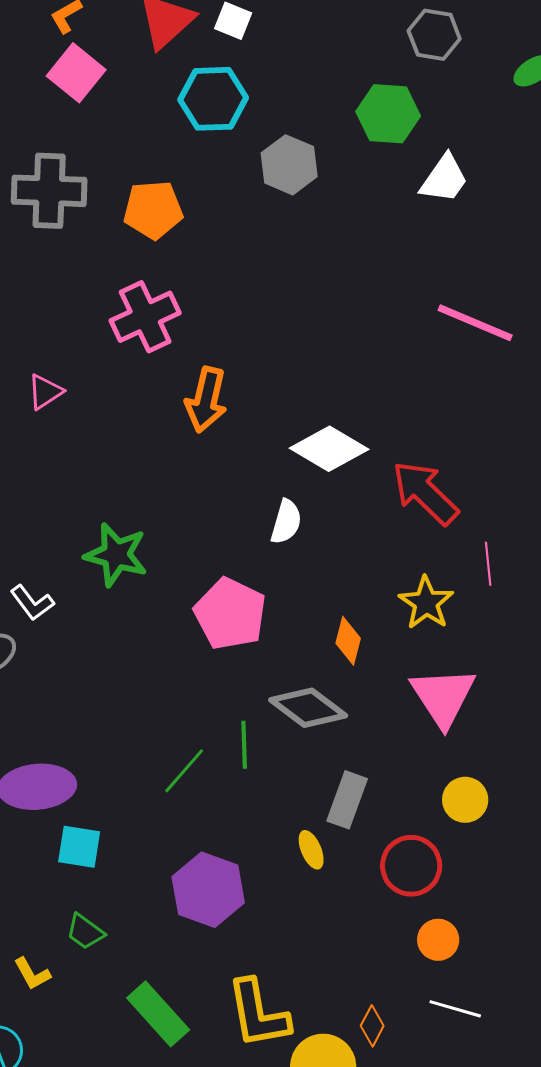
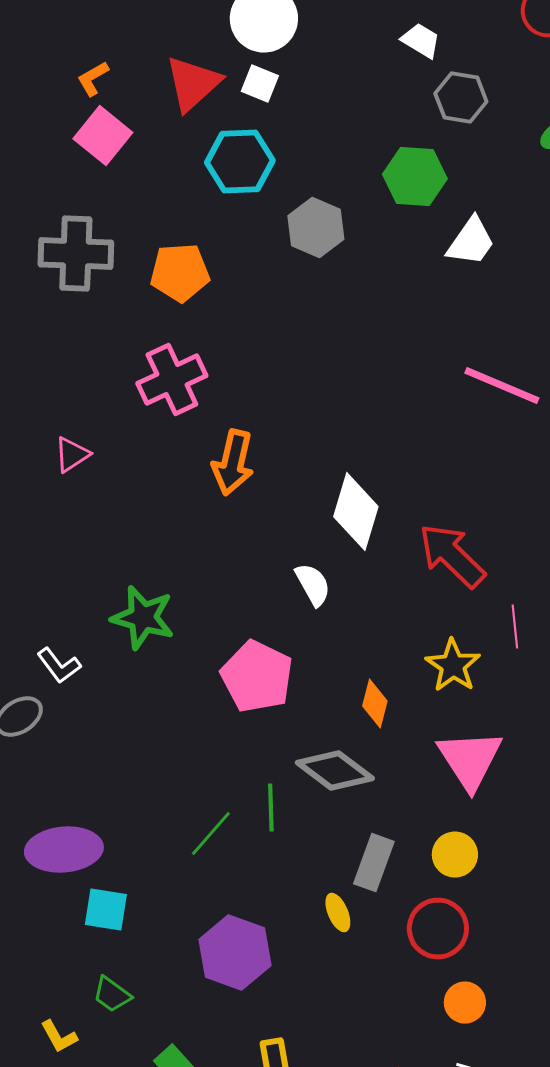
white diamond: (329, 449) -> (356, 512), turned 76
white semicircle: (286, 522) -> (313, 585), turned -45
yellow circle: (465, 800) -> (455, 855), moved

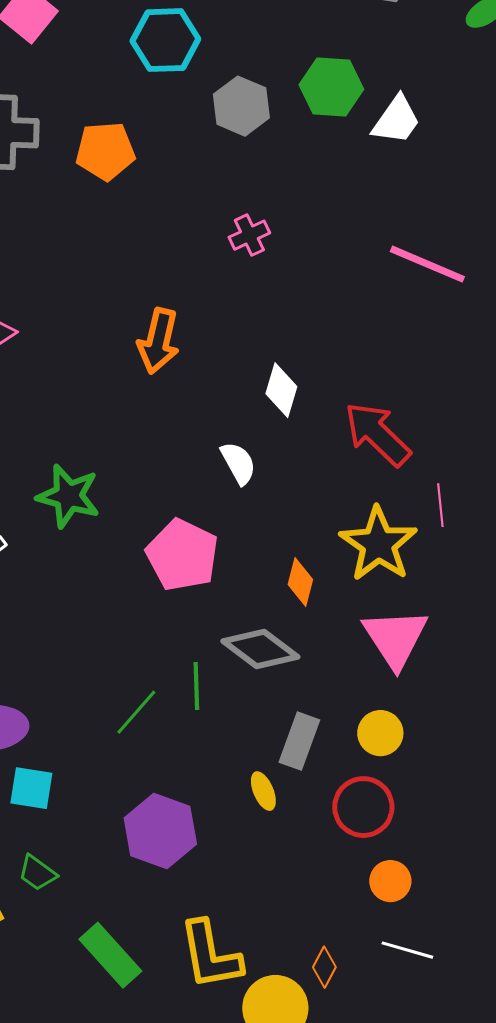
green hexagon: (415, 177) -> (331, 87), moved
pink cross: (172, 380) -> (249, 235), moved, size x0.6
white diamond: (356, 512) -> (281, 390), size x0.7
yellow star: (453, 666) -> (378, 544), size x1.4

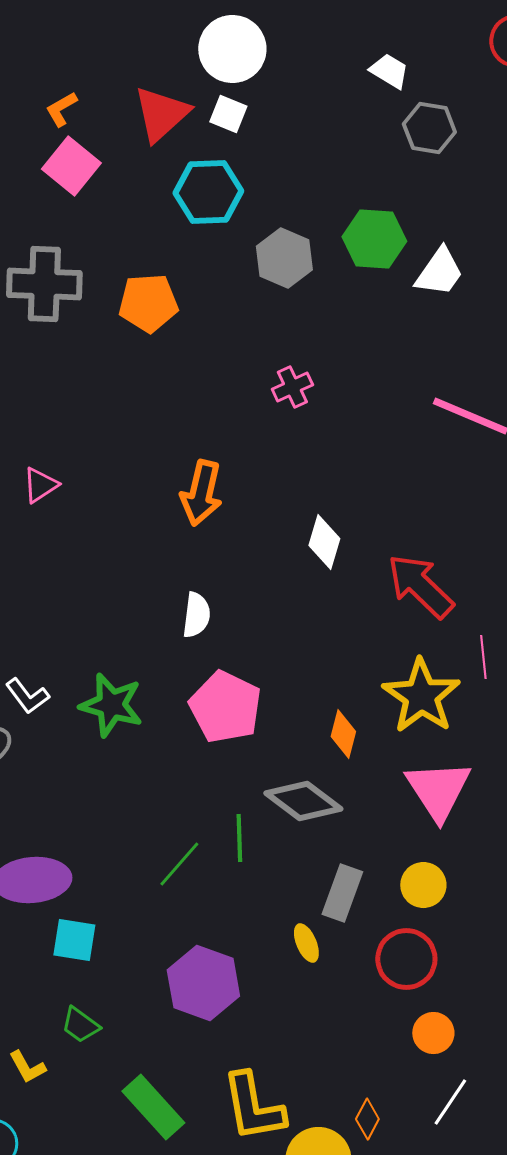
white semicircle: (238, 463) -> (196, 615), moved, turned 36
green star: (68, 496) -> (111, 705), moved
white line: (407, 950) -> (450, 1102), turned -72

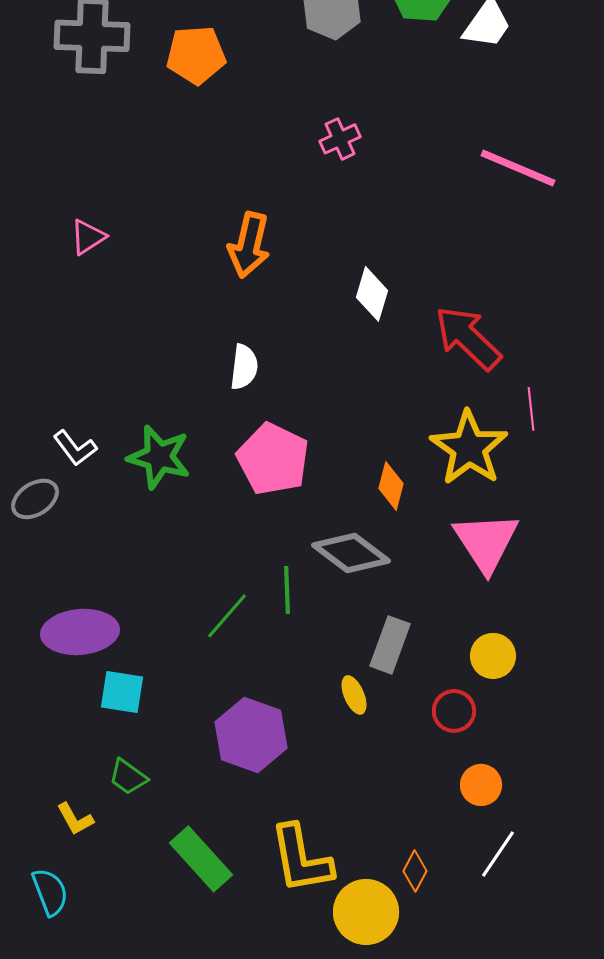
yellow circle: (423, 885) -> (493, 656), moved
red circle: (406, 959) -> (454, 711), size x0.7

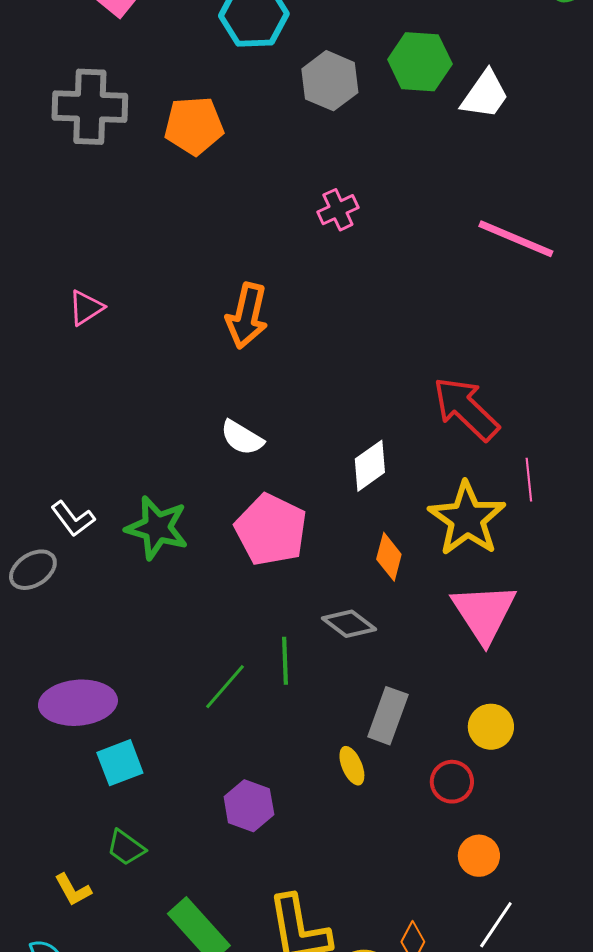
white diamond: (372, 294) -> (370, 466), moved, turned 38
white semicircle: (244, 367) -> (242, 438), turned 114
gray diamond: (351, 553) -> (349, 624), size x0.7
cyan square: (122, 692) -> (120, 763), turned -30
purple hexagon: (251, 735) -> (249, 806), size x0.7

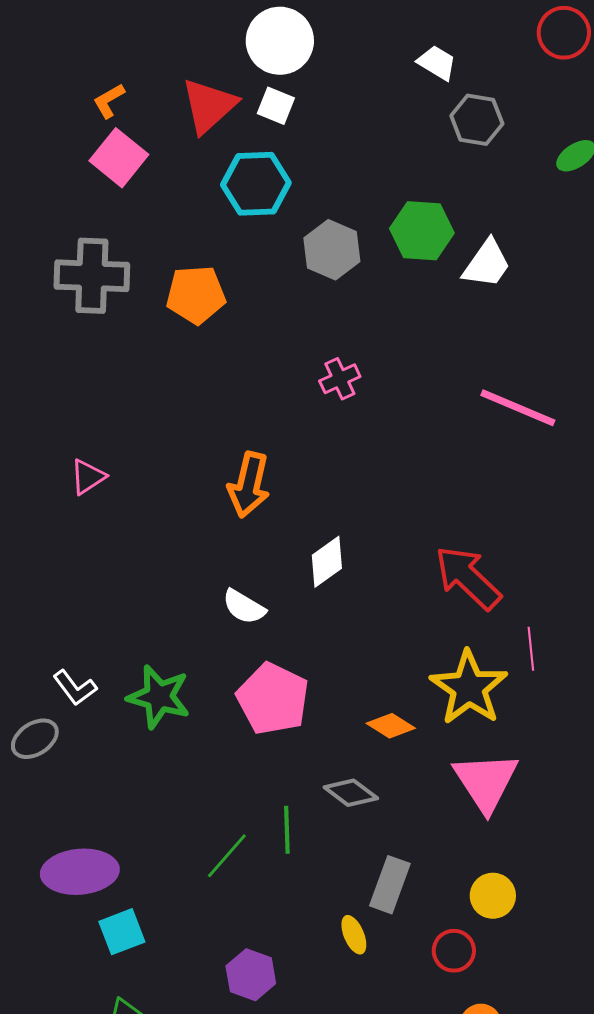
white diamond: (370, 466) -> (327, 562), moved
orange diamond: (389, 557) -> (391, 726), turned -72

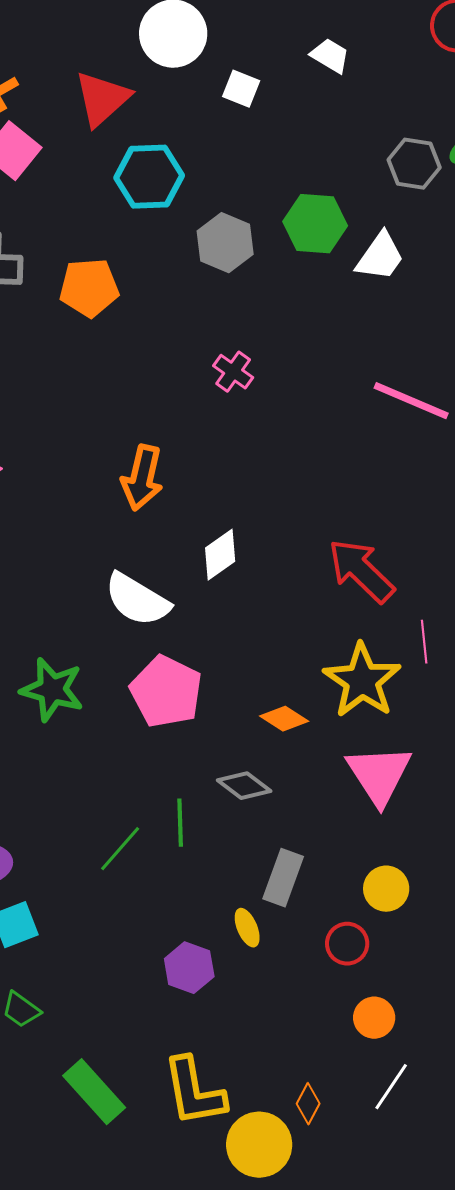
white square: (276, 106) -> (241, 89), moved
gray hexagon: (477, 120) -> (414, 164), moved
pink cross: (340, 379) -> (233, 372), turned -30
white semicircle: (244, 607) -> (137, 600), size x1.5
purple hexagon: (251, 975) -> (189, 968), moved

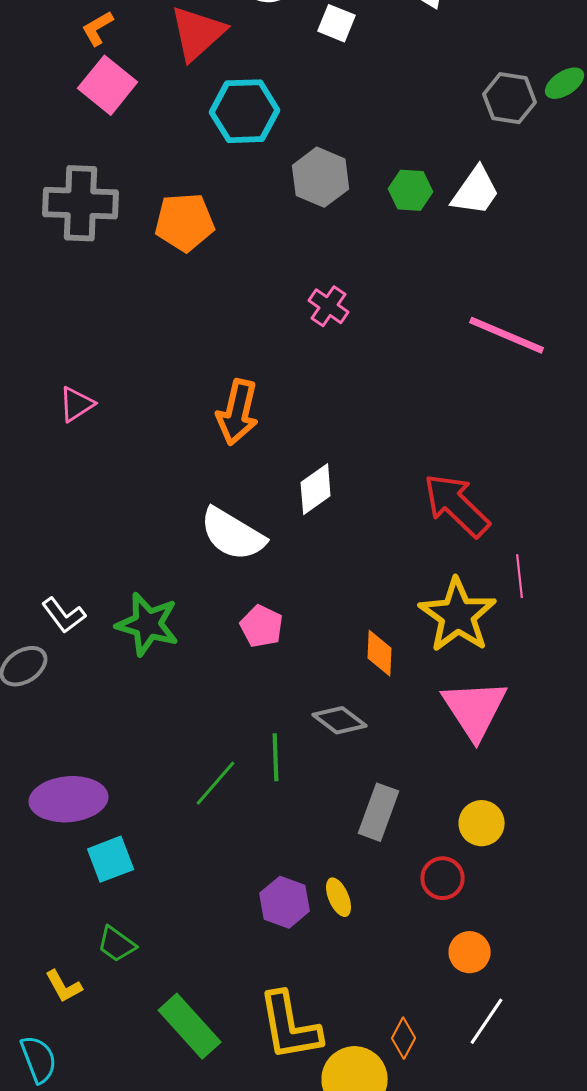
green hexagon: (315, 224) -> (411, 190), moved, size x0.7
pink pentagon: (166, 692) -> (262, 626), size x0.6
orange diamond: (284, 719) -> (380, 653), turned 60
yellow ellipse: (247, 928) -> (339, 897), moved

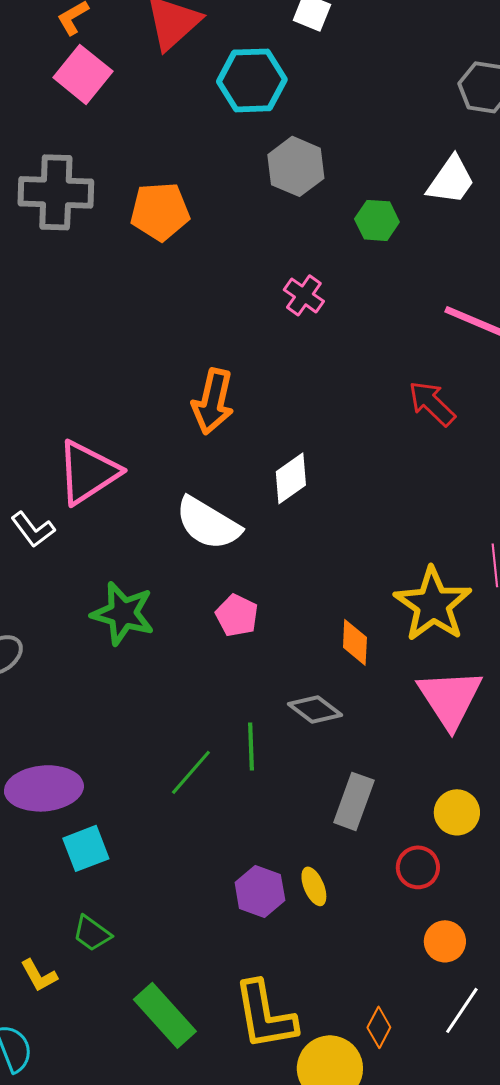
cyan hexagon: (245, 111) -> (252, 80), moved
green hexagon: (411, 190) -> (377, 220), moved
pink triangle: (77, 404) -> (88, 472), moved, size x1.8
red arrow: (457, 505) -> (432, 403), moved, size x0.7
white L-shape: (64, 615) -> (33, 529), moved

